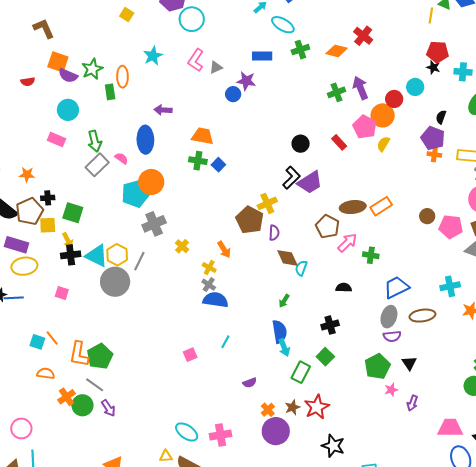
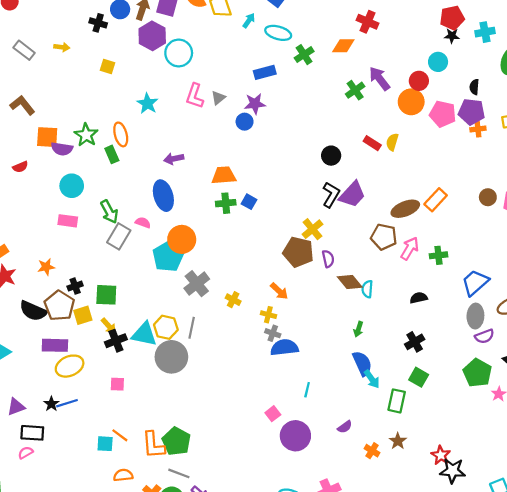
pink pentagon: (365, 127) -> (443, 114), moved
yellow semicircle: (383, 144) -> (392, 142), moved
red star: (317, 407) -> (441, 455), moved, size x0.7
purple circle: (276, 431) -> (295, 436), moved

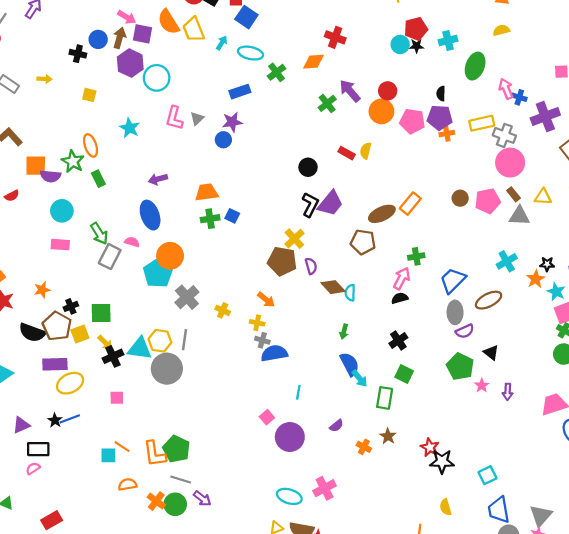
cyan circle: (438, 62) -> (400, 44), moved
orange ellipse: (121, 134) -> (91, 145), moved
pink arrow: (410, 248) -> (402, 278), moved

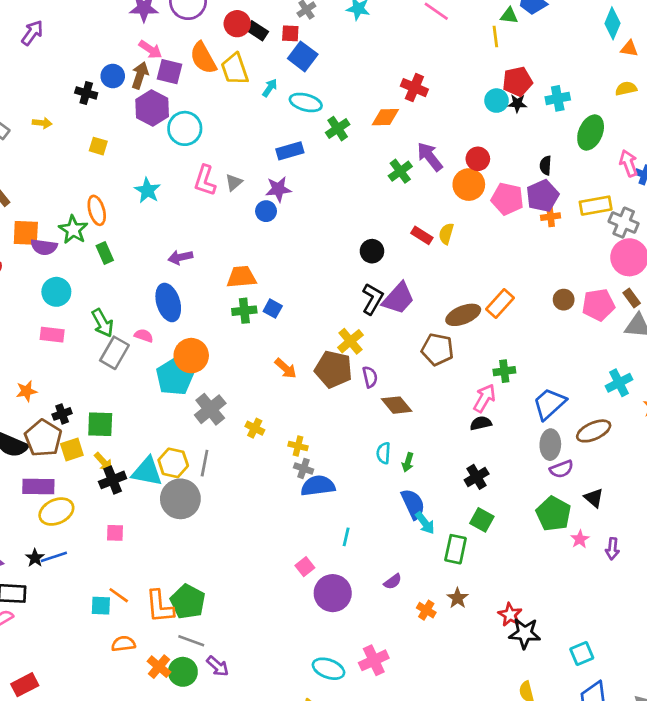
purple pentagon: (440, 117) -> (543, 196), turned -30
cyan semicircle: (350, 293) -> (383, 453), moved
orange arrow: (266, 300) -> (286, 368), moved

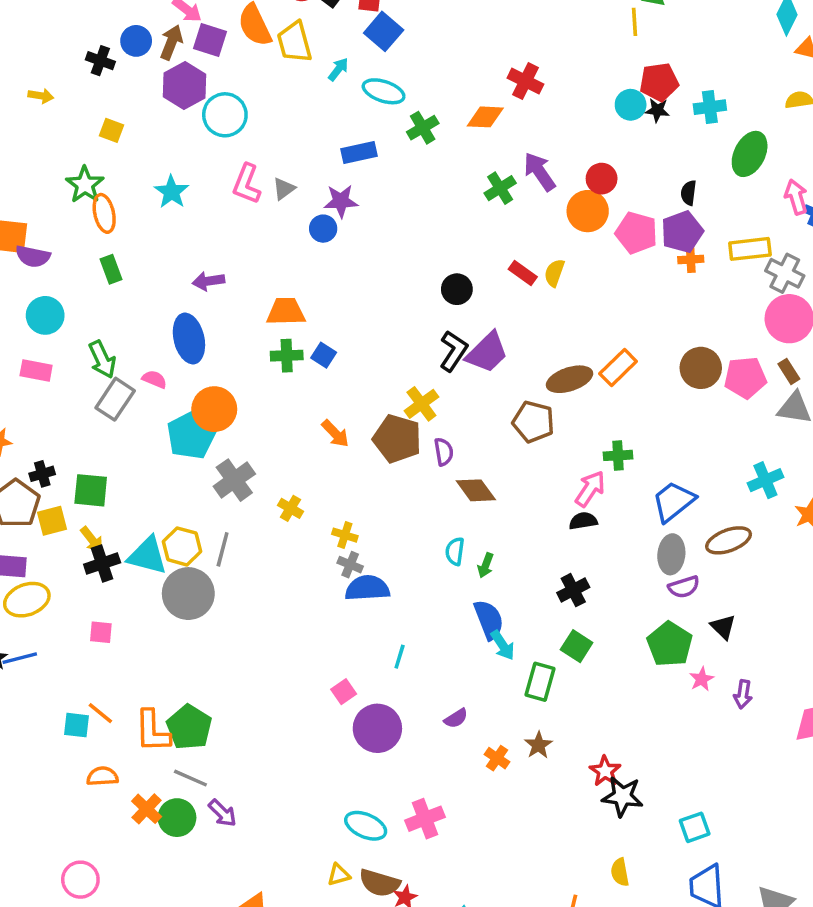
green star: (73, 230) -> (85, 185), moved
brown circle: (564, 300) -> (701, 368), size x1.5

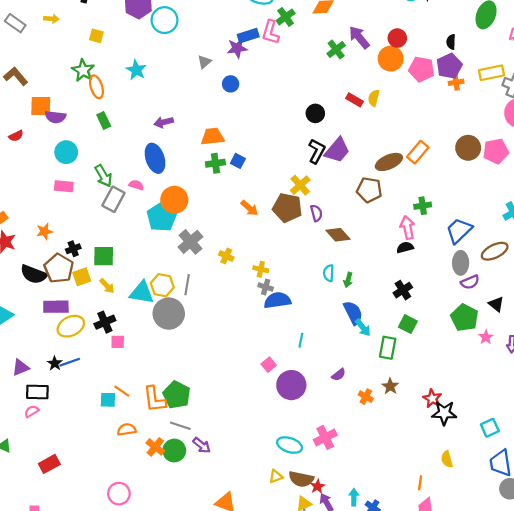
pink L-shape: (247, 184) -> (271, 32), moved
purple star: (341, 201) -> (237, 48), moved
pink arrow: (590, 489) -> (407, 228), turned -40
black cross: (102, 564) -> (105, 322), moved

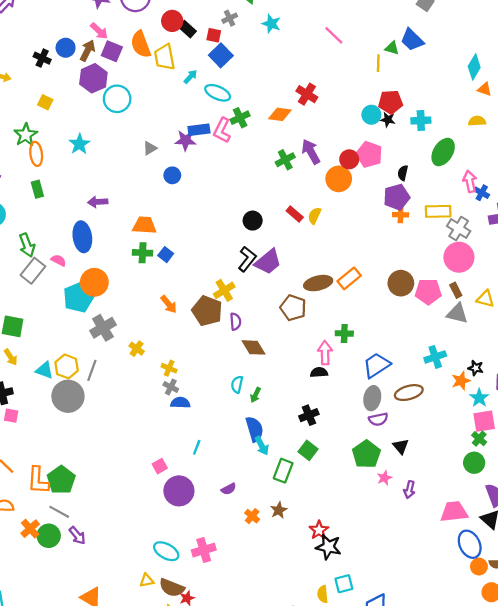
pink pentagon: (422, 69) -> (369, 154), moved
cyan triangle: (142, 293) -> (44, 370), size x0.7
blue semicircle: (277, 300) -> (180, 403), size x0.7
cyan square: (490, 428) -> (344, 584), moved

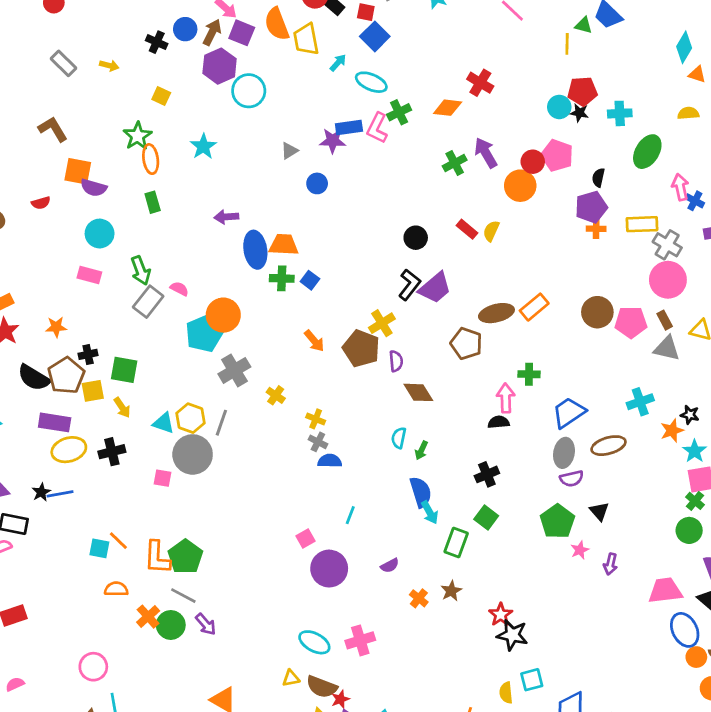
blue ellipse: (82, 237) -> (255, 250), moved
pink square: (11, 416) -> (163, 478), moved

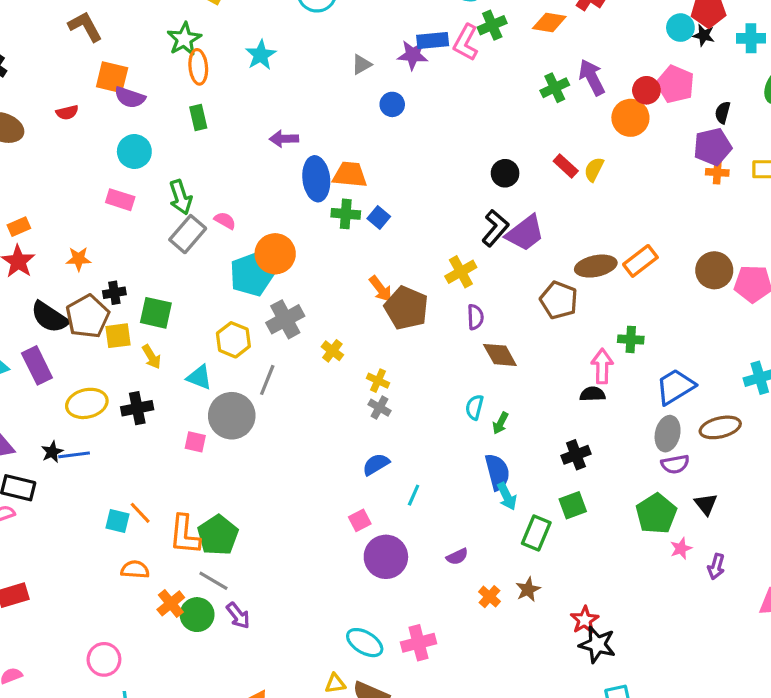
brown pentagon: (361, 348) -> (406, 308), moved
yellow hexagon: (191, 418) -> (233, 340), moved
purple rectangle: (55, 422) -> (37, 365), moved, turned 52
blue semicircle: (330, 461) -> (376, 464), moved, turned -35
green square: (486, 517) -> (573, 505), turned 30

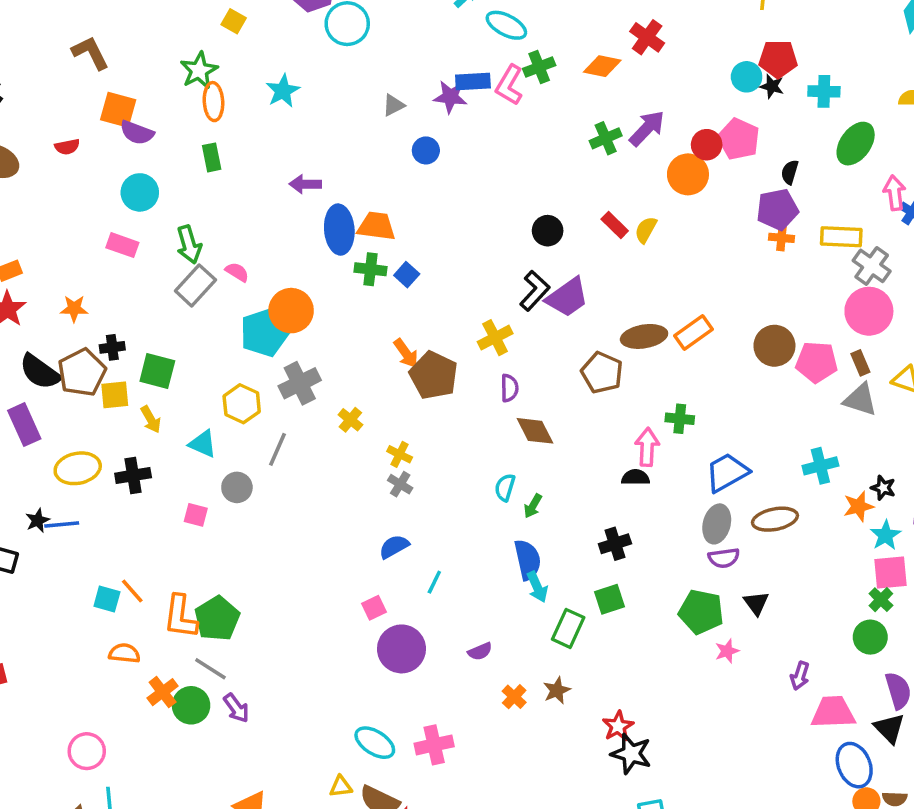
purple arrow: (592, 77) -> (647, 128), turned 69
gray circle: (232, 416) -> (237, 487), size x0.6
green pentagon: (656, 514) -> (701, 612), turned -30
purple arrow: (716, 567) -> (800, 676), moved

